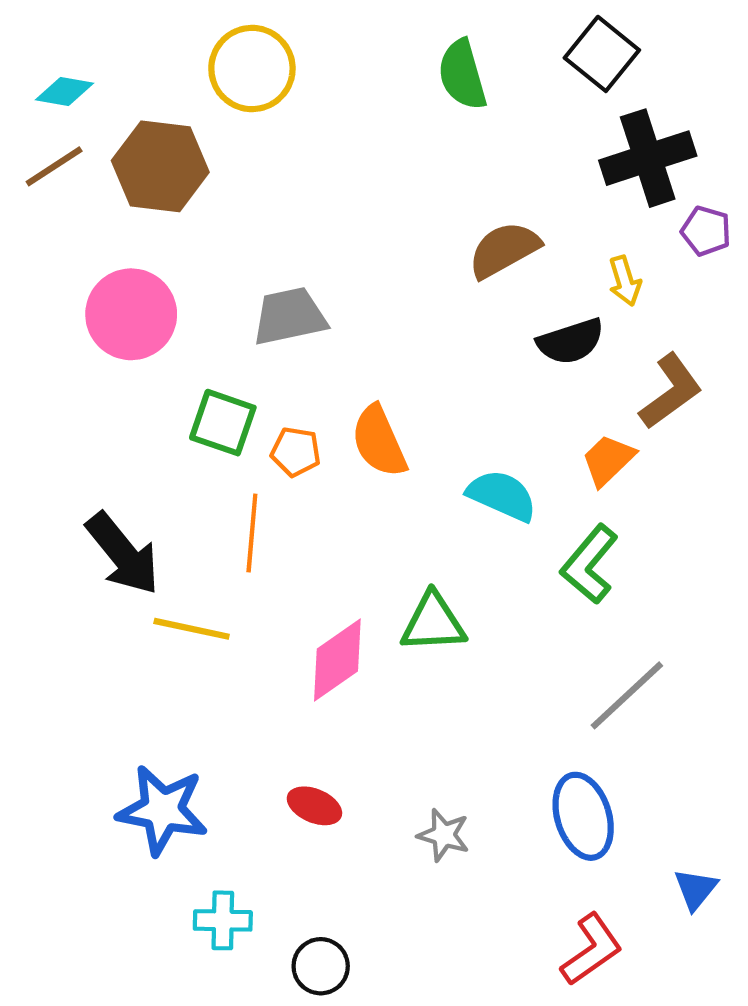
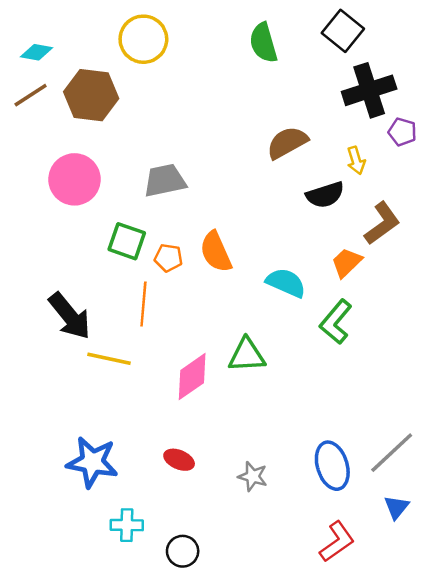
gray line: (627, 695) -> (392, 453), moved

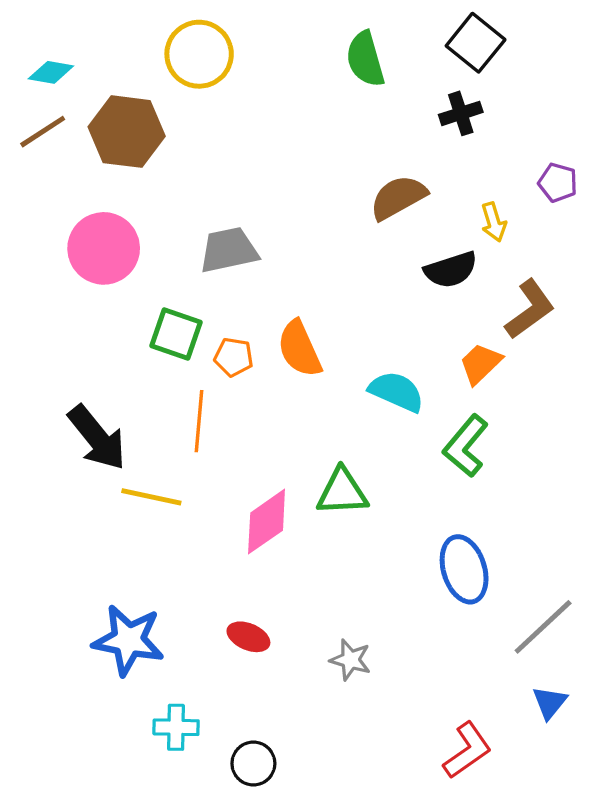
black cross: (369, 90) -> (461, 113), moved, size x0.6
blue ellipse: (332, 466) -> (464, 569), moved

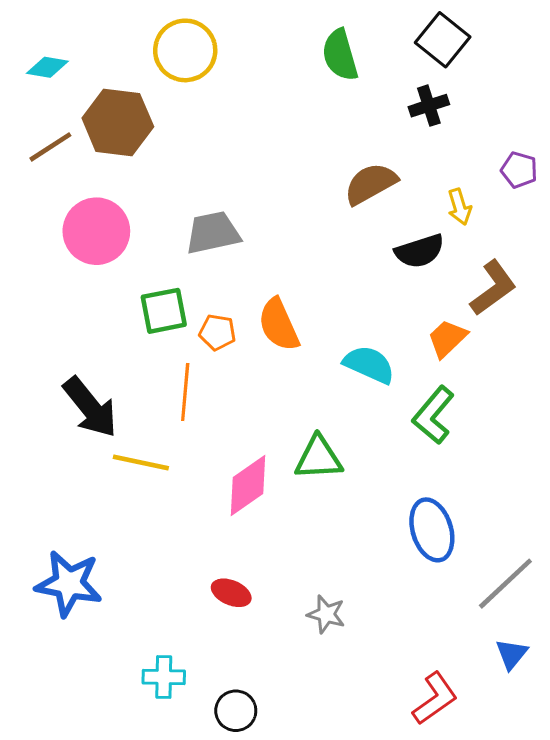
brown line: (43, 132) -> (50, 147), moved
green square: (176, 334) -> (164, 311), turned -30
blue star: (128, 640) -> (69, 584), moved

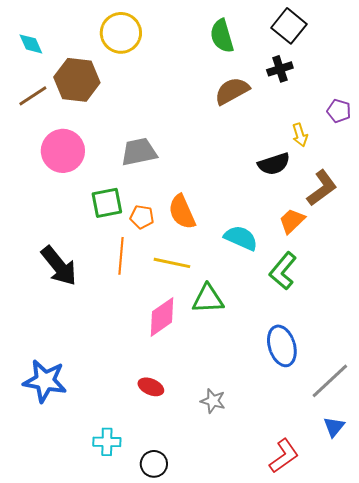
cyan diamond: (47, 67) -> (31, 44), turned 56
brown semicircle: (371, 184) -> (232, 91), moved
yellow line: (141, 463) -> (172, 263), moved

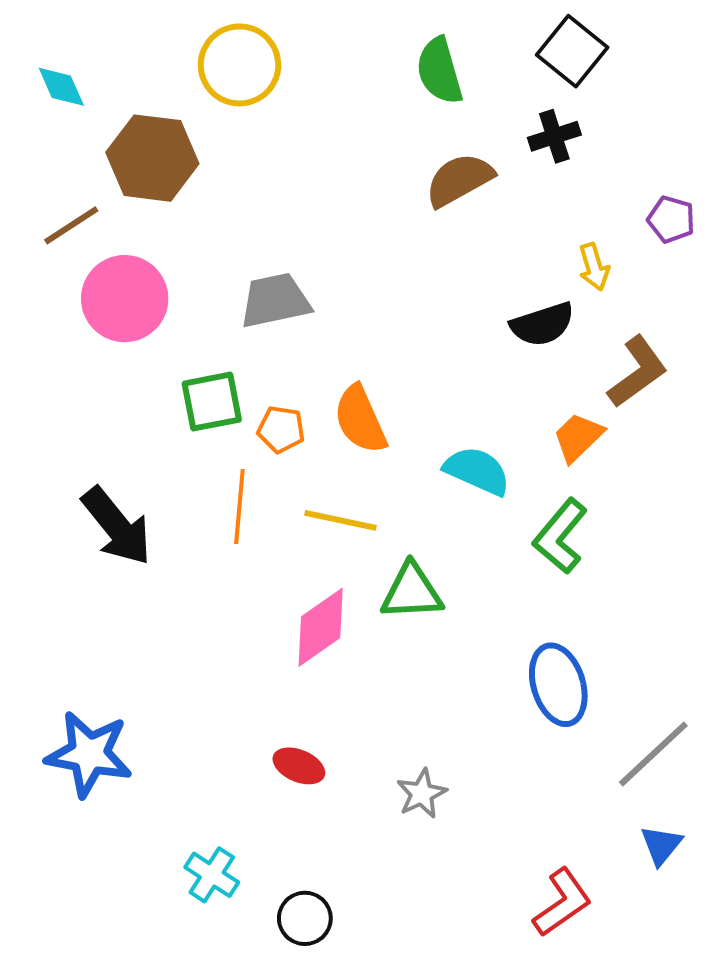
brown line: (33, 96) -> (71, 225), moved
gray star: (213, 401) -> (422, 794), turned 30
cyan cross: (107, 442) -> (212, 875), turned 32

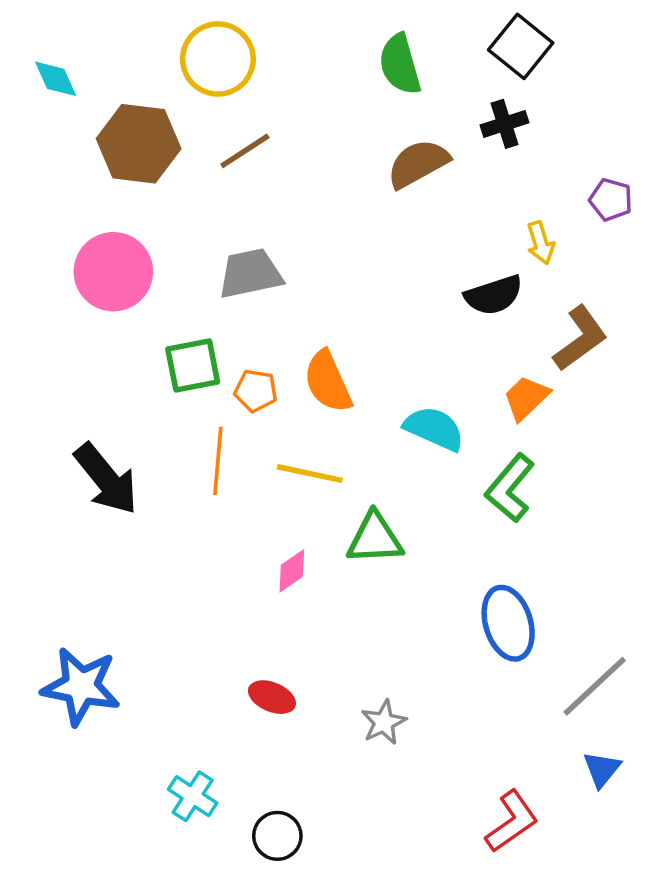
brown line: (71, 225) -> (245, 151), moved
pink diamond: (321, 627) -> (292, 571), size x0.6

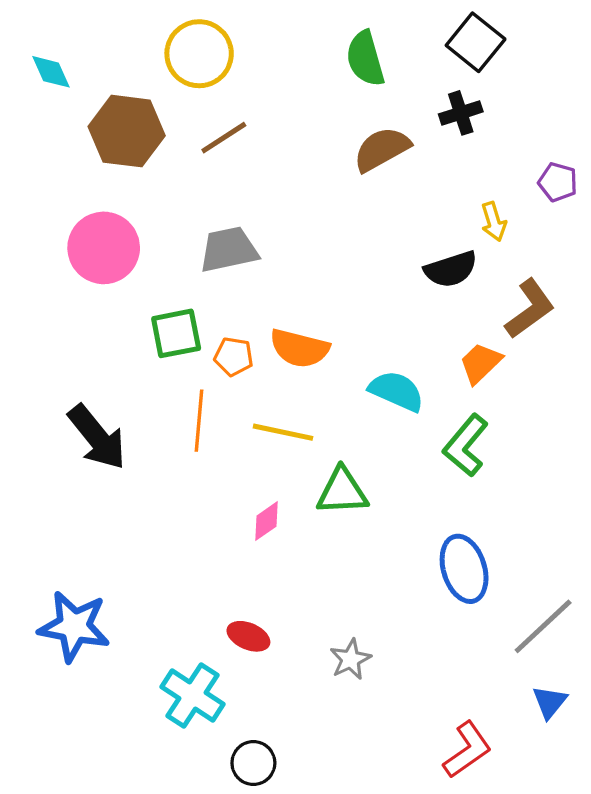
orange semicircle: (328, 382) -> (299, 348), turned -52
cyan cross: (193, 796) -> (193, 696), moved, size x1.4

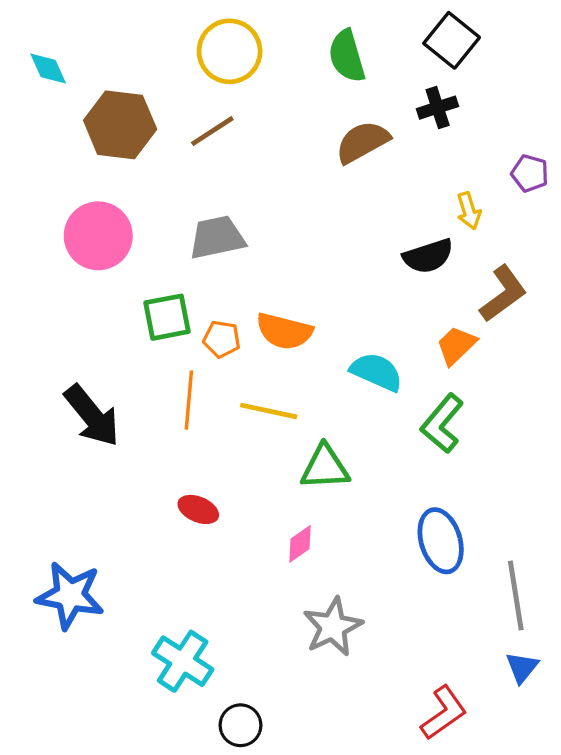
yellow circle: (199, 54) -> (230, 51), moved
pink diamond: (267, 521) -> (300, 544), moved
gray line: (543, 626) -> (516, 595), turned -56
red ellipse: (248, 636) -> (198, 509), moved
gray star: (350, 659) -> (333, 627), size x1.5

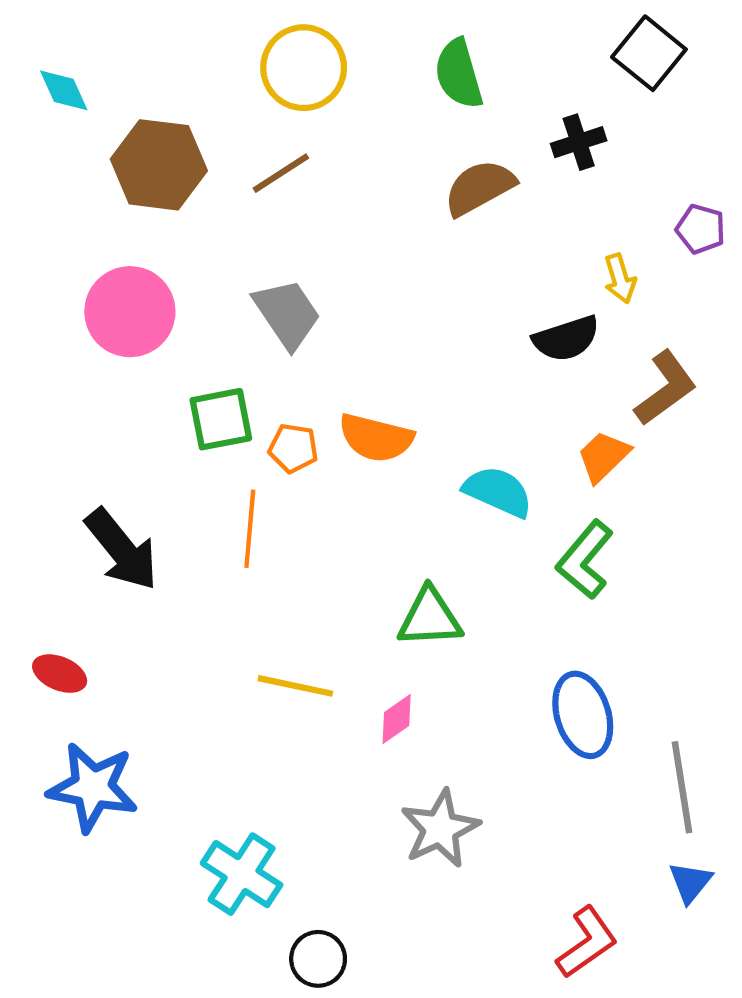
black square: (452, 40) -> (649, 53), moved
gray trapezoid: (217, 237) -> (287, 314), turned 68
yellow line: (269, 411) -> (295, 686), moved
red ellipse: (198, 509) -> (60, 674), moved

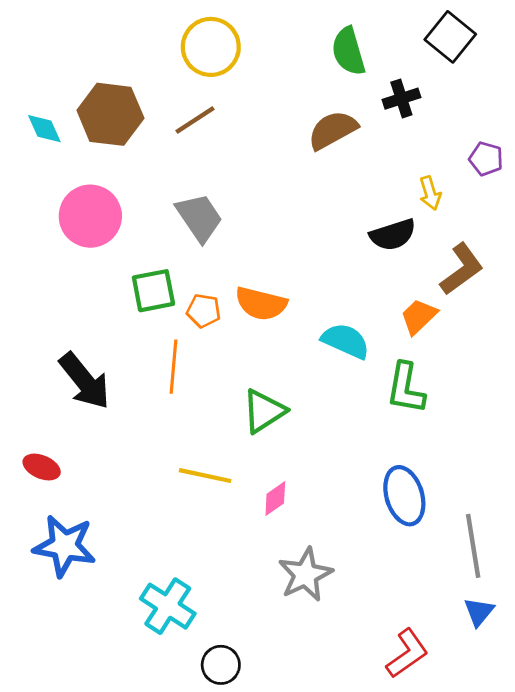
green semicircle: (459, 74) -> (348, 51), moved
cyan diamond: (64, 90) -> (44, 129), moved
green L-shape: (585, 560) -> (406, 388), turned -30
green triangle: (430, 618) -> (264, 411), moved, turned -30

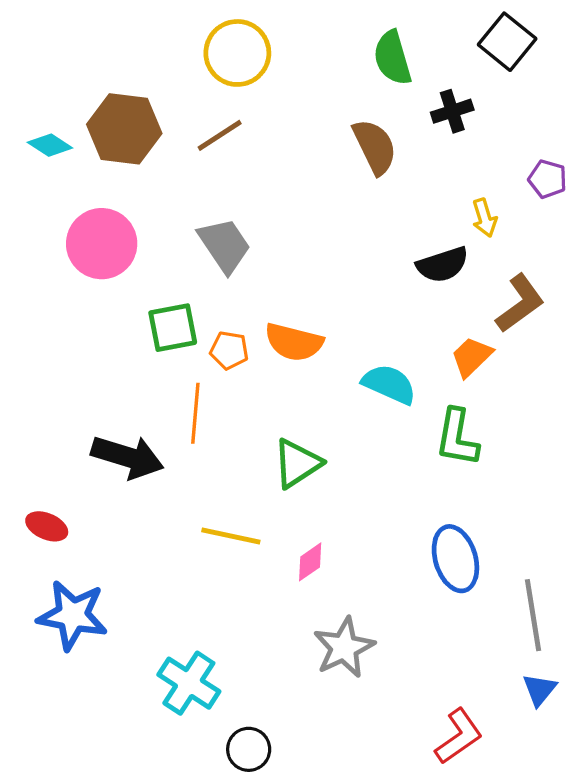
cyan diamond: (44, 129) -> (50, 145), turned -33
brown semicircle: (333, 130) -> (375, 147), turned 93
black arrow: (85, 381) -> (127, 457), moved, turned -34

